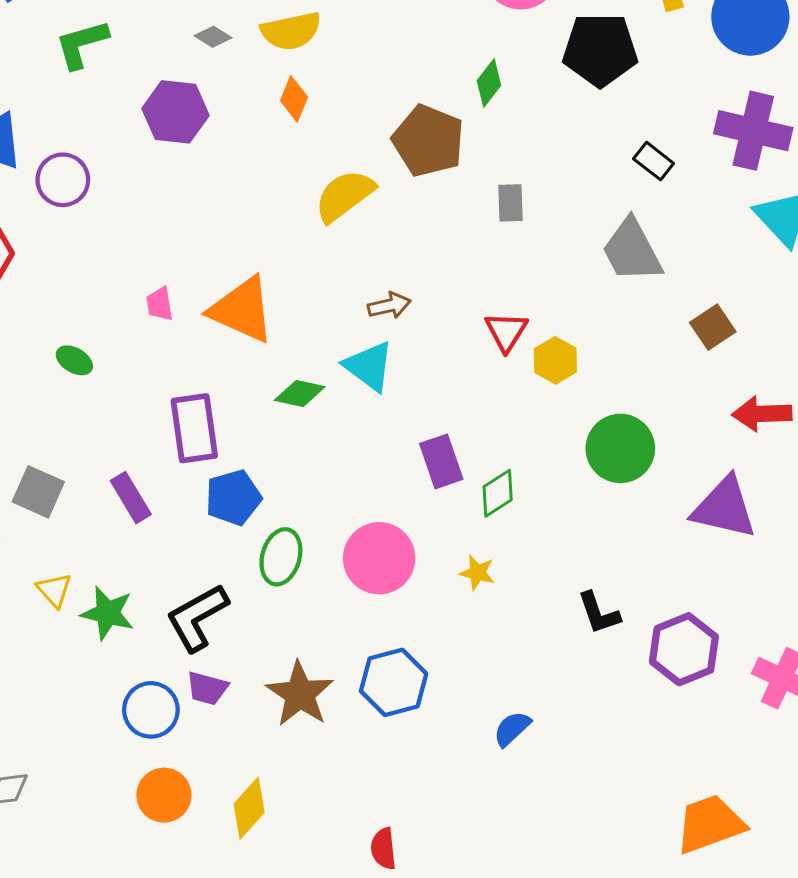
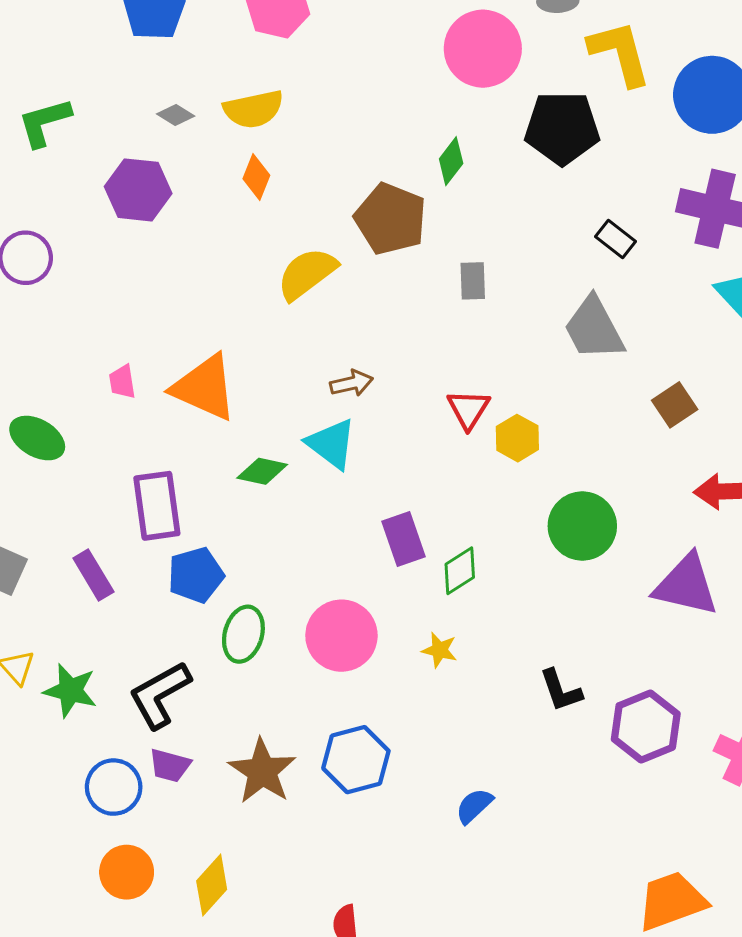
green ellipse: (74, 360) -> (37, 438), size x1.5

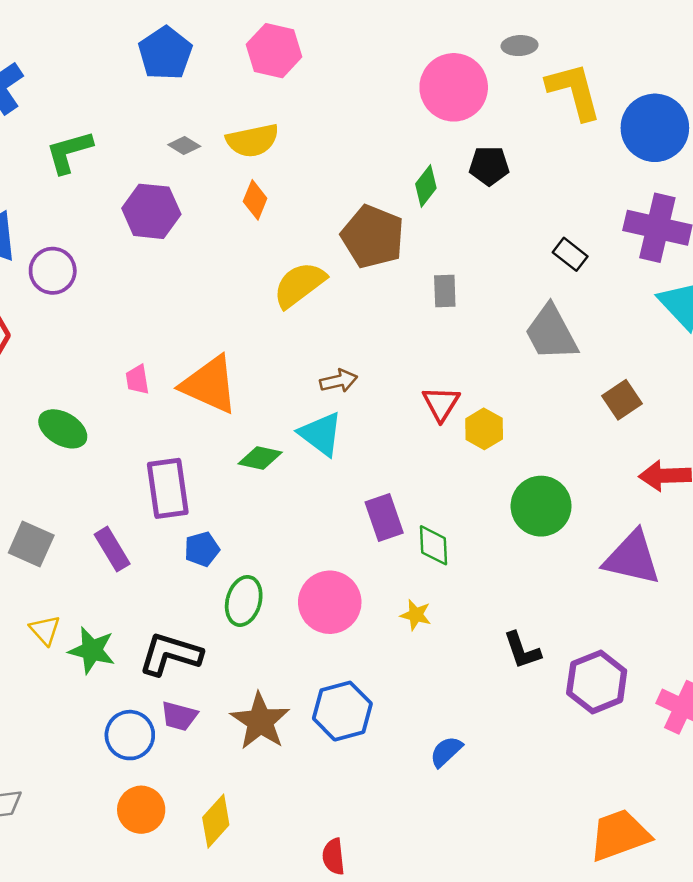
black pentagon: (562, 128) -> (489, 166), moved, size x0.6
green diamond: (460, 571) -> (433, 545), turned -60
blue pentagon: (196, 575) -> (202, 549), size x0.7
black L-shape: (160, 695) -> (170, 654), turned 46

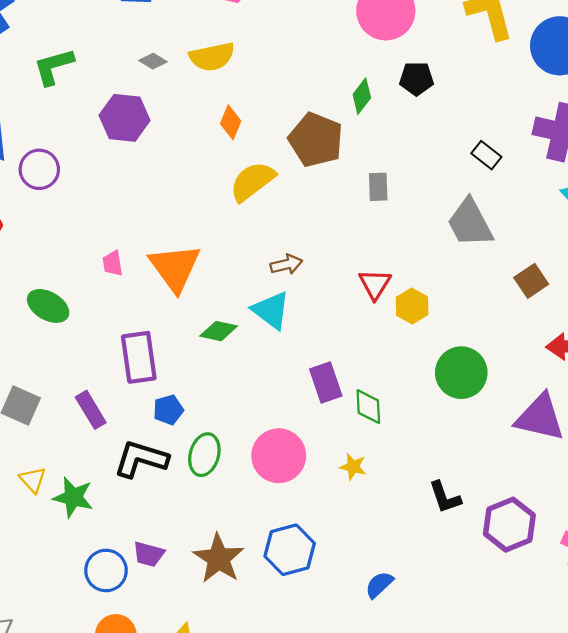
orange diamond: (255, 200) -> (231, 122), moved
orange triangle: (210, 385) -> (175, 268), turned 30
black L-shape: (170, 654) -> (141, 459), moved

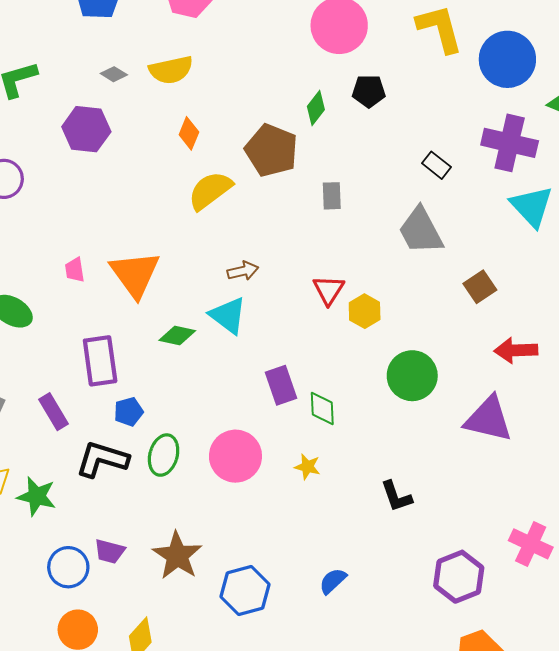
purple hexagon: (509, 525) -> (459, 577), moved
blue hexagon: (290, 550) -> (245, 590), moved

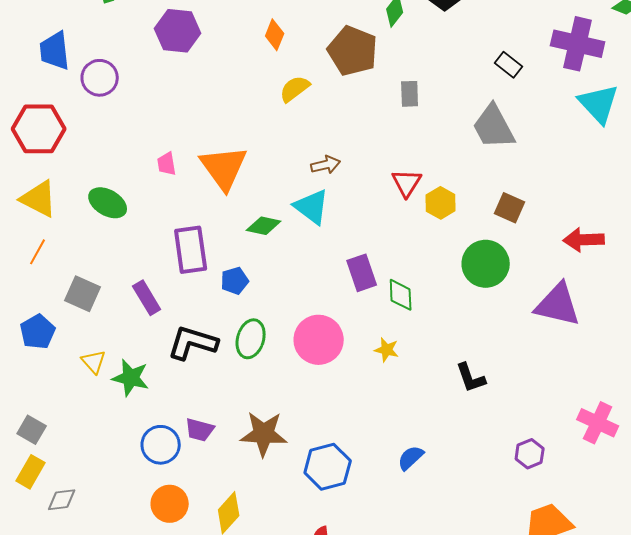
yellow semicircle: (210, 191) -> (295, 89), size x0.7
brown square: (480, 287) -> (510, 208), moved, turned -32
blue pentagon: (129, 412) -> (235, 281), moved
brown star: (177, 556) -> (264, 434), turned -30
purple hexagon: (459, 577) -> (530, 454), size x0.6

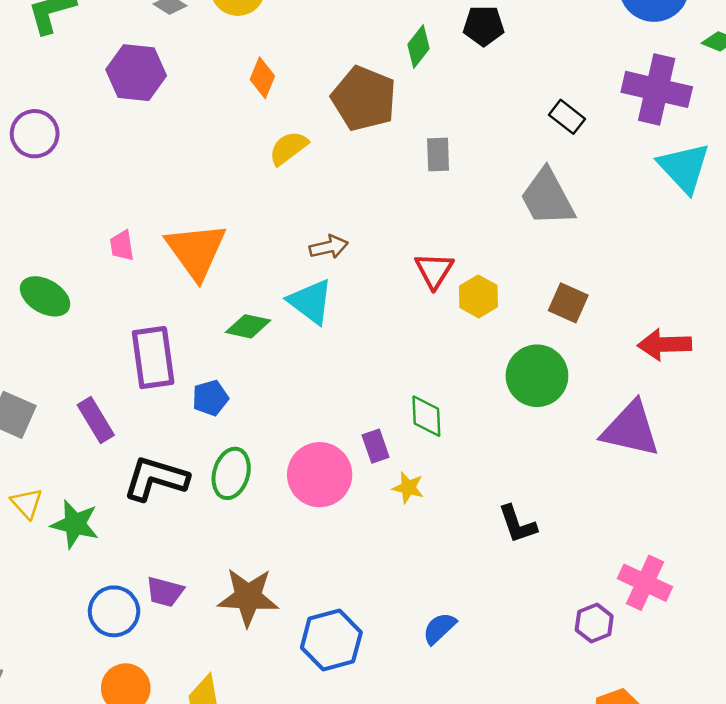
purple rectangle: (362, 273) -> (376, 446), moved, size x0.7
pink cross: (598, 423) -> (645, 583), moved

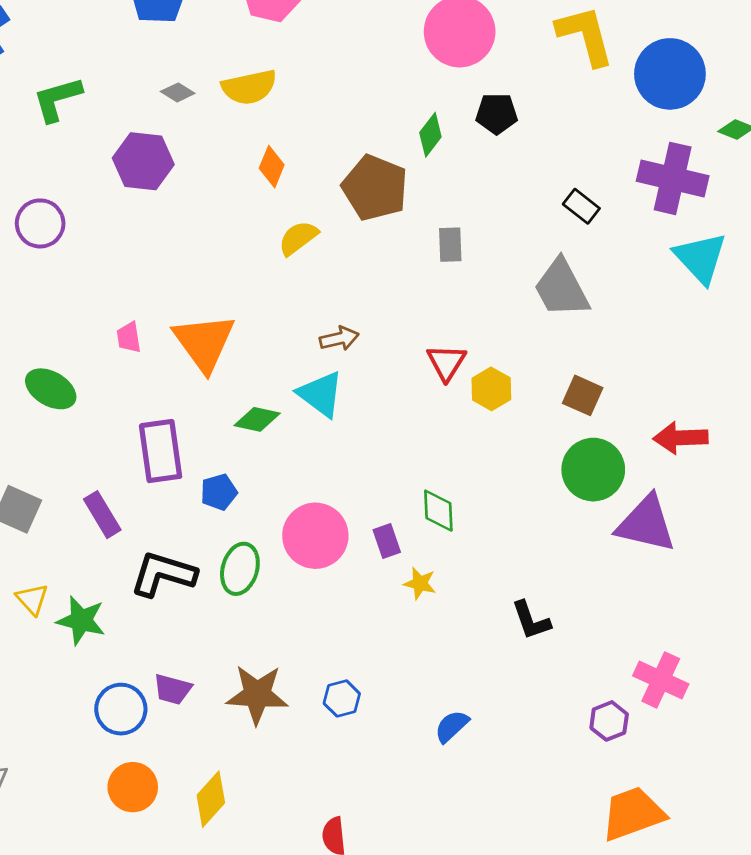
green circle: (537, 376) -> (593, 470), moved
pink circle: (320, 475) -> (315, 536), moved
blue hexagon: (331, 640) -> (342, 698), moved, size x0.6

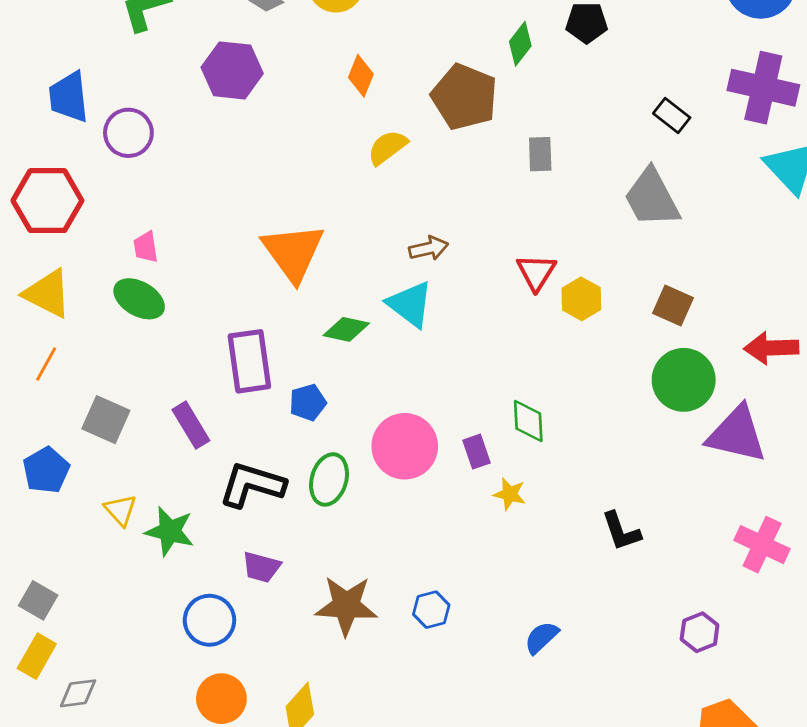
pink trapezoid: (129, 337) -> (146, 247), moved
pink cross: (661, 680) -> (762, 545), moved
purple trapezoid: (172, 689) -> (261, 567), moved

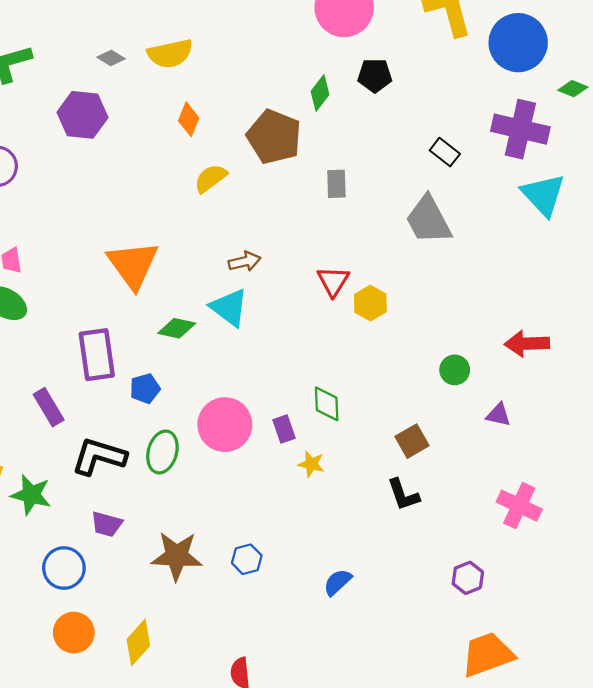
brown square: (673, 305) -> (412, 441), moved, turned 36
green circle: (684, 380) -> (455, 370), size x0.6
purple triangle: (737, 434) -> (498, 415), size x0.5

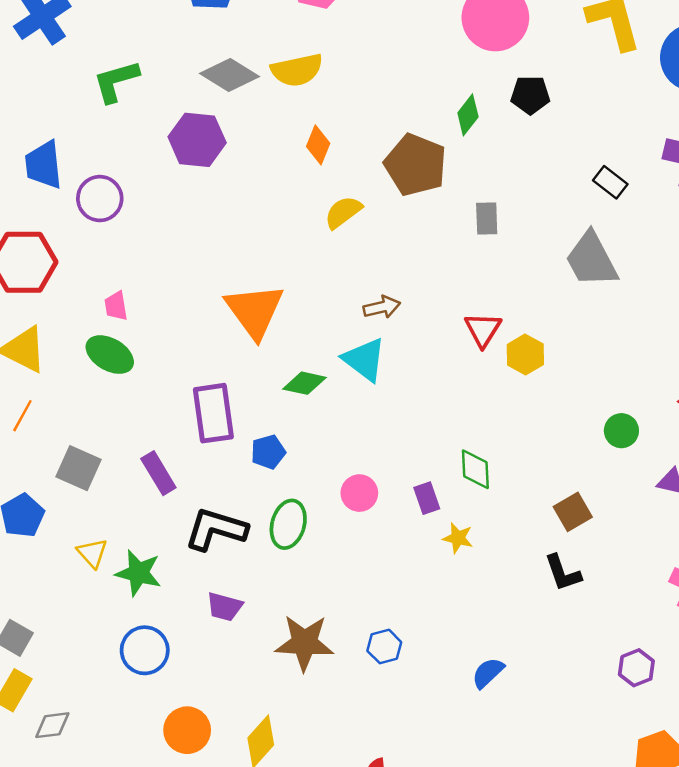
gray diamond: (111, 58) -> (230, 75), size x1.8
pink circle: (225, 425) -> (359, 493), size x0.6
blue circle: (64, 568) -> (145, 650), moved

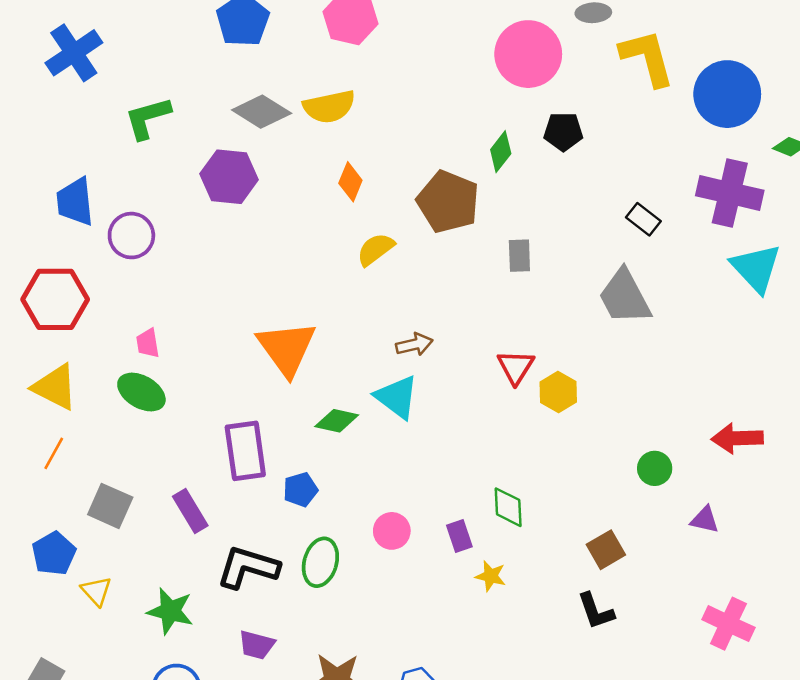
yellow triangle: (92, 553) -> (96, 591), moved

